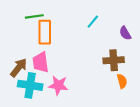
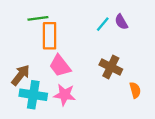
purple semicircle: (125, 33) -> (121, 22), moved
brown cross: (114, 60) -> (111, 67), moved, turned 30
pink trapezoid: (41, 62) -> (60, 66), moved, turned -30

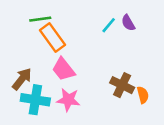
orange rectangle: (50, 36) -> (52, 37), turned -36
brown cross: (111, 67) -> (122, 85), moved

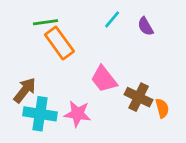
cyan line: (109, 25) -> (112, 19), moved
pink trapezoid: (63, 69) -> (104, 79), moved

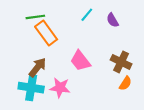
brown arrow: (25, 90) -> (38, 67), moved
brown cross: (139, 97) -> (121, 62), moved
orange semicircle: (162, 108) -> (125, 83), turned 48

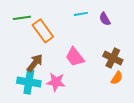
cyan line: (87, 15) -> (81, 14), turned 40
green line: (35, 17) -> (22, 18), moved

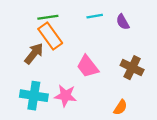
green line: (22, 18) -> (48, 17), moved
brown arrow: (35, 63) -> (34, 54), moved
orange semicircle: (117, 78) -> (120, 107), moved

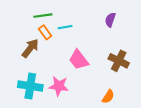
cyan line: (95, 16) -> (65, 27), moved
purple semicircle: (123, 22) -> (110, 20), turned 48
orange rectangle: (50, 36) -> (45, 32), size x0.6

